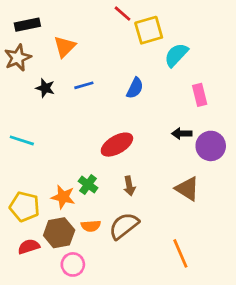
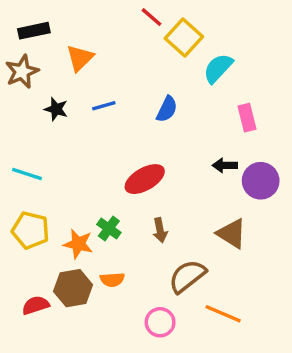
yellow square: (149, 30) -> (184, 38), turned -32
yellow pentagon: (25, 207) -> (30, 230), moved
brown semicircle: (124, 226) -> (187, 276), moved
orange line: (180, 253) -> (223, 314), turned -44
pink circle: (73, 264) -> (160, 322), moved

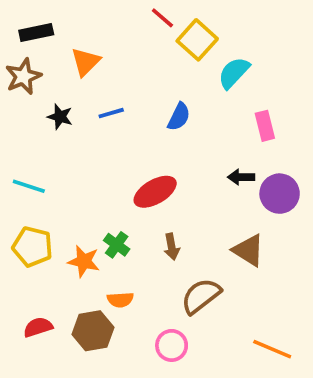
brown hexagon: (73, 288) -> (93, 331), moved
orange line: (223, 314) -> (272, 349), moved

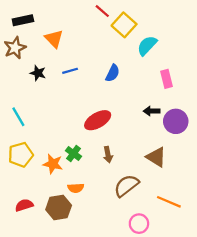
orange triangle: (86, 62) -> (54, 39), turned -30
cyan line: (29, 186) -> (18, 117), turned 42
yellow pentagon: (32, 247) -> (21, 155), turned -30
pink circle: (172, 345) -> (139, 224), moved
orange line: (272, 349) -> (169, 202), moved

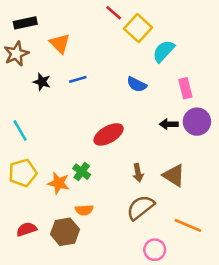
blue semicircle: (113, 73) -> (137, 84), moved, turned 90
purple circle: (176, 121) -> (197, 122), moved
brown arrow: (108, 155) -> (138, 173), moved

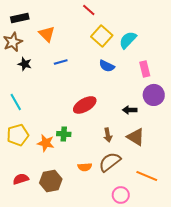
yellow square: (138, 28) -> (102, 36), moved
black star: (42, 82) -> (25, 64), moved
black arrow: (169, 124) -> (130, 110), moved
green cross: (82, 172) -> (64, 134), turned -32
orange semicircle: (84, 210) -> (85, 167), moved

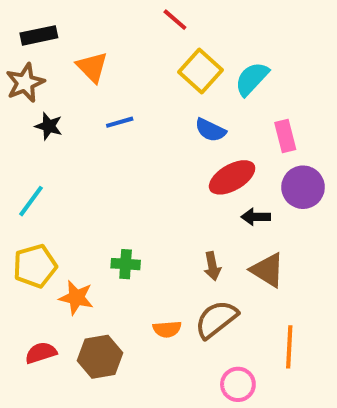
cyan line: (16, 102) -> (31, 201), turned 66
red ellipse: (85, 105) -> (232, 177), moved
orange star: (46, 143) -> (76, 298), moved
orange line: (147, 176) -> (289, 347), turned 70

